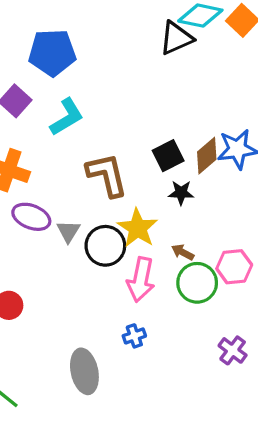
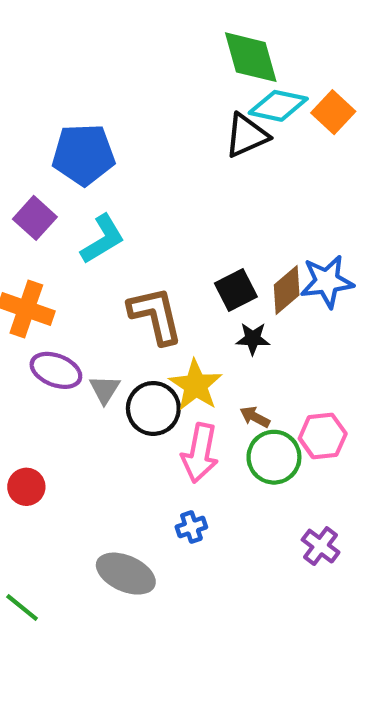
gray ellipse: (84, 371) -> (126, 574), turned -54

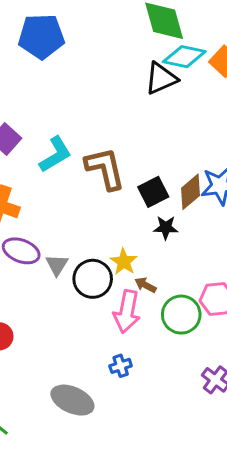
blue pentagon: (83, 154) -> (41, 36), moved
brown L-shape: (155, 315) -> (105, 168), moved
yellow star: (196, 385) -> (124, 262), size x0.7
brown arrow: (255, 417) -> (145, 285), moved

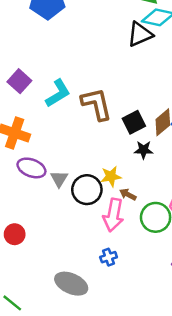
yellow star: (124, 262) -> (111, 176), turned 30

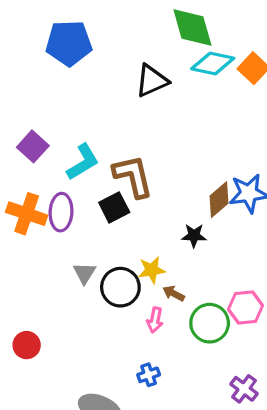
black triangle: (140, 34) -> (152, 81), moved
black square: (134, 122) -> (114, 207), moved
purple ellipse: (31, 168) -> (61, 212), moved, turned 72
pink arrow: (113, 215) -> (155, 320), size x0.6

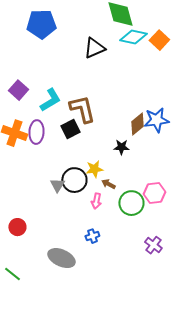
gray triangle: (84, 273) -> (57, 185), moved
red circle: (27, 345) -> (17, 227), moved

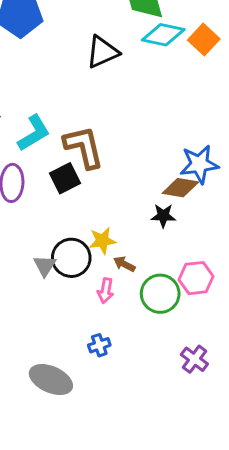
brown diamond: (137, 124) -> (180, 188), moved, turned 50
black star: (121, 147) -> (163, 216), moved

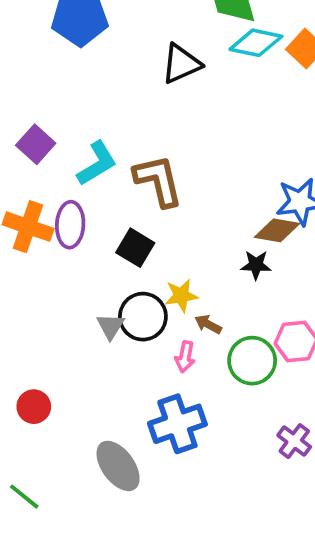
black square: (65, 178) -> (135, 248), moved, turned -32
blue cross: (99, 345) -> (177, 424), size x2.0
gray ellipse: (51, 380) -> (118, 466), turned 30

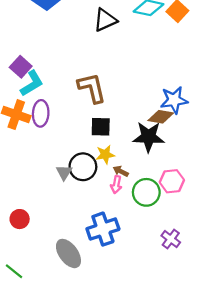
cyan L-shape: (97, 163) -> (32, 83), moved
black square: (135, 248) -> (101, 127), moved, turned -30
black star: (256, 265) -> (149, 137), size x1.8
pink arrow: (185, 357) -> (116, 185), moved

